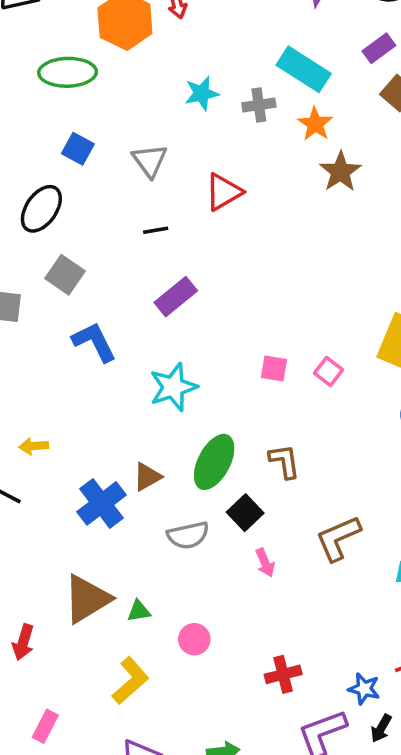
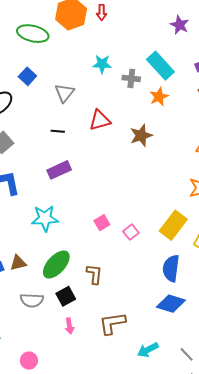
brown star: (340, 172) -> (141, 135), moved
pink square: (274, 369) -> (102, 223), turned 35
pink circle: (194, 639) -> (29, 361), moved

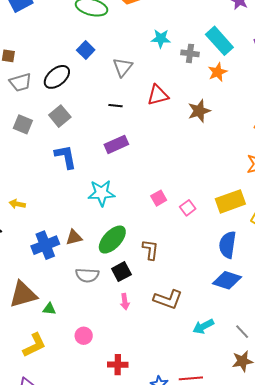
yellow rectangle: (173, 225) -> (230, 201), turned 32
brown L-shape: (112, 323) -> (168, 299), turned -152

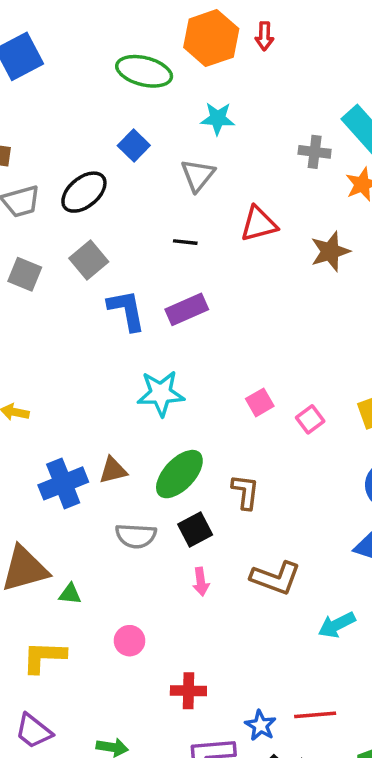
cyan star: (161, 39) -> (218, 118), moved
blue L-shape: (66, 157) -> (127, 310), moved
yellow L-shape: (34, 345) -> (44, 657), turned -152

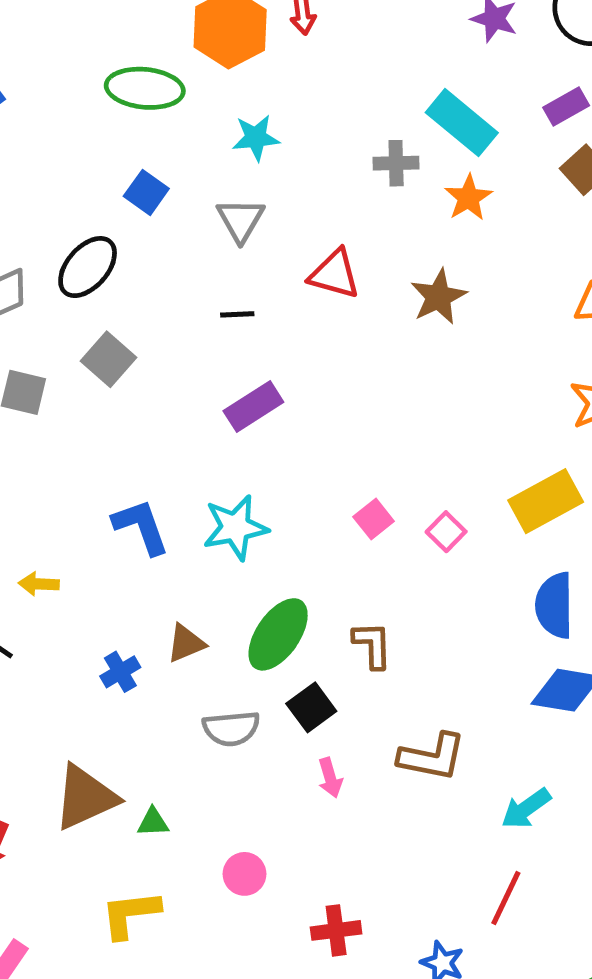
red triangle: (259, 224) -> (335, 274), turned 39
blue L-shape: (127, 310) -> (141, 527), moved
blue cross: (63, 483) -> (120, 672), size x0.6
red line: (315, 715) -> (506, 898), moved, turned -51

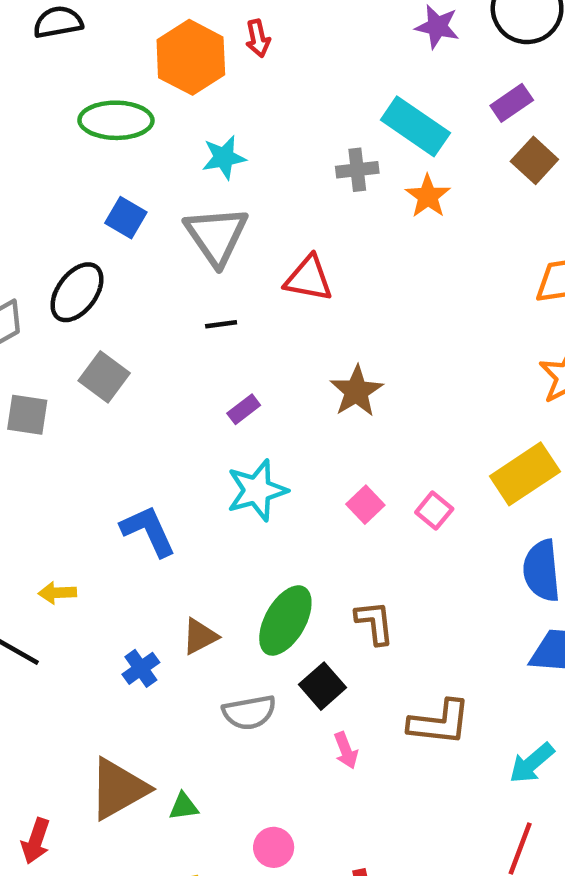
gray triangle: (241, 220) -> (216, 236), size x1.4
brown star: (438, 297) -> (356, 391), moved
purple rectangle: (253, 407) -> (244, 409), size x0.6
cyan star: (235, 527) -> (257, 490), moved

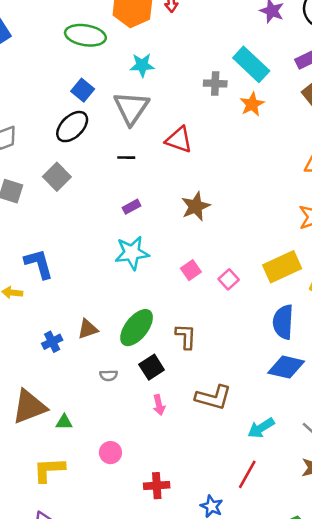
black ellipse: (77, 292) -> (72, 127), moved
blue L-shape: (148, 531) -> (39, 264), moved
gray semicircle: (249, 712) -> (109, 375), size x0.6

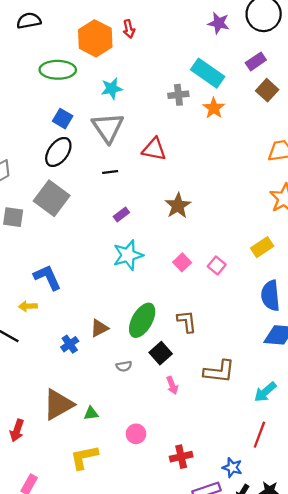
gray square: (57, 177) -> (52, 198), size x1.4
yellow rectangle: (282, 267) -> (262, 247), size x0.7

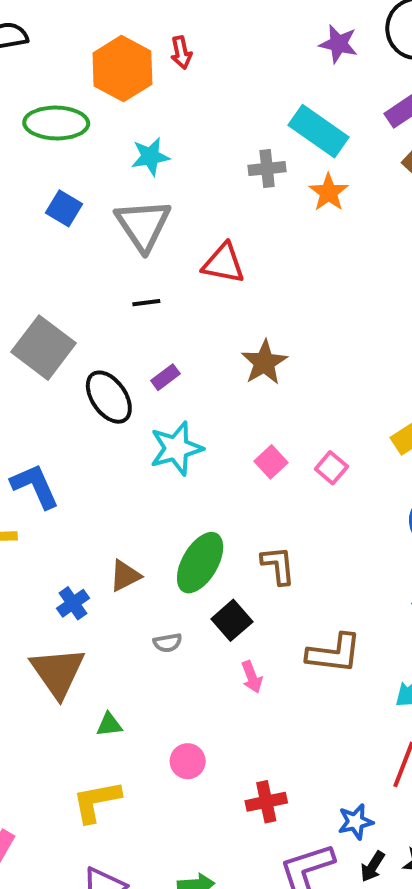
black ellipse: (58, 152) -> (109, 397), moved, turned -72
brown triangle: (58, 404) -> (58, 672), moved, turned -36
blue star: (232, 468) -> (356, 822), turned -30

